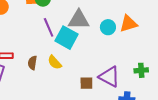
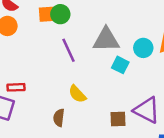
cyan square: (67, 38) -> (120, 65), moved, size x0.6
brown semicircle: (32, 63) -> (59, 118), moved

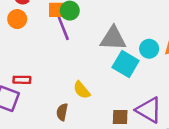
purple line: (69, 50) -> (63, 28), moved
cyan square: (120, 65) -> (126, 64), size x1.5

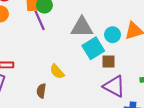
cyan square: (126, 64) -> (93, 48), turned 30
brown square: (120, 117) -> (109, 62), moved

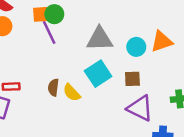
cyan square: (93, 48) -> (98, 74), moved
brown semicircle: (41, 91) -> (53, 87), moved

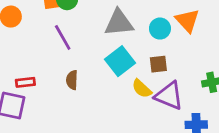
purple line: (49, 32) -> (63, 37), moved
orange triangle: (162, 41) -> (187, 21), turned -50
yellow semicircle: (72, 93) -> (142, 89), moved

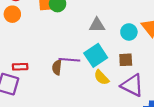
gray triangle: (119, 23) -> (97, 25), size x0.7
purple line: (63, 37) -> (69, 60), moved, turned -60
yellow semicircle: (142, 89) -> (102, 77), moved

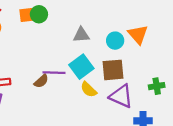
brown square: (126, 60) -> (113, 70), size x1.5
brown semicircle: (57, 67) -> (41, 81), turned -136

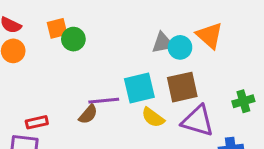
green circle: (39, 14) -> (73, 39), moved
gray triangle: (81, 35) -> (163, 43), moved
cyan square: (81, 67) -> (139, 88), turned 30

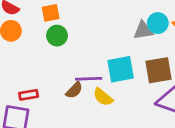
green circle: (73, 39) -> (57, 36), moved
cyan circle: (180, 47) -> (158, 23), moved
yellow semicircle: (153, 117) -> (103, 97), moved

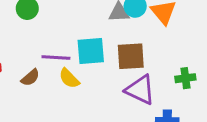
brown semicircle: (74, 90) -> (30, 78), moved

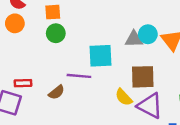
cyan square: (91, 51) -> (100, 56), moved
yellow semicircle: (69, 78) -> (124, 97), moved

